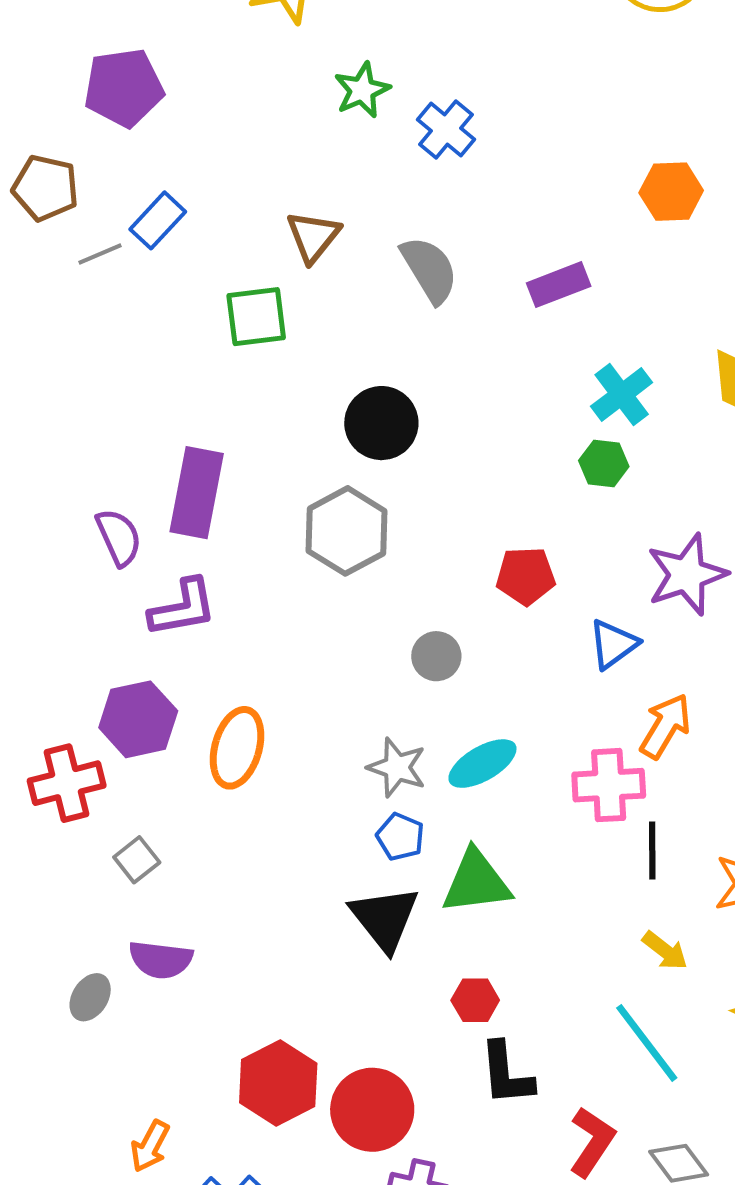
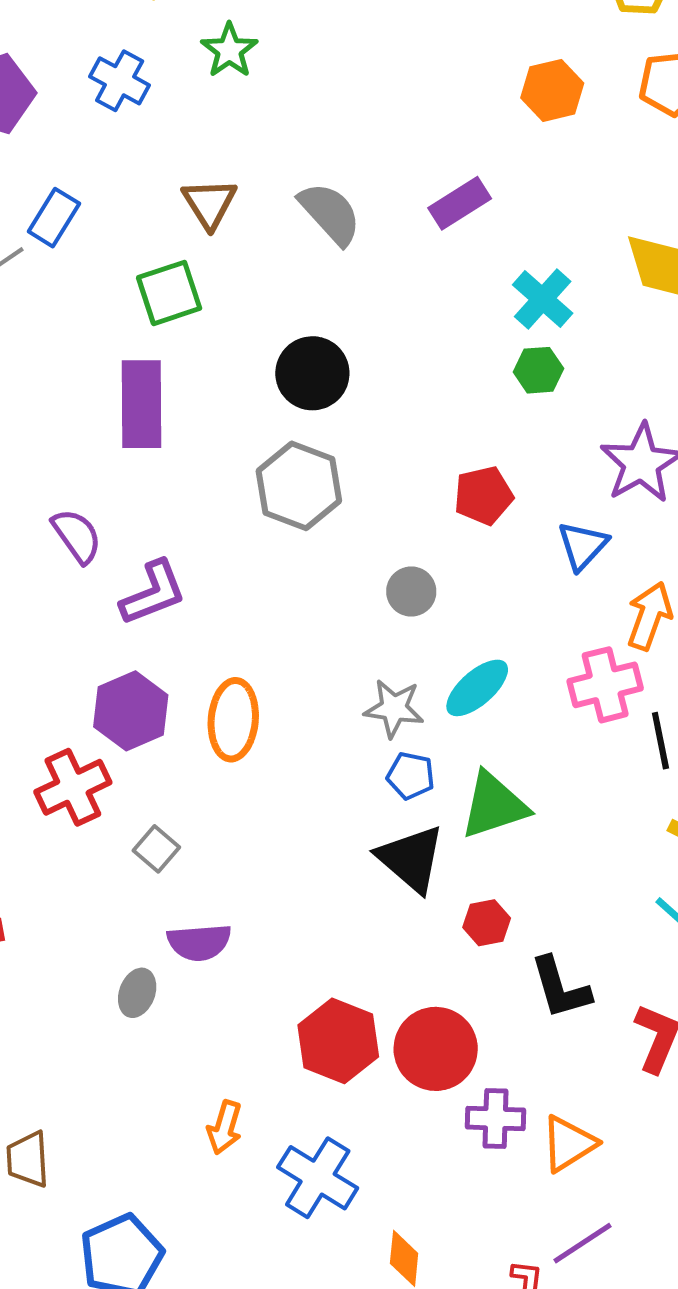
blue cross: (446, 129) -> (120, 81), moved
purple rectangle: (197, 493) -> (142, 404), moved
red hexagon: (475, 1000) -> (487, 923), moved

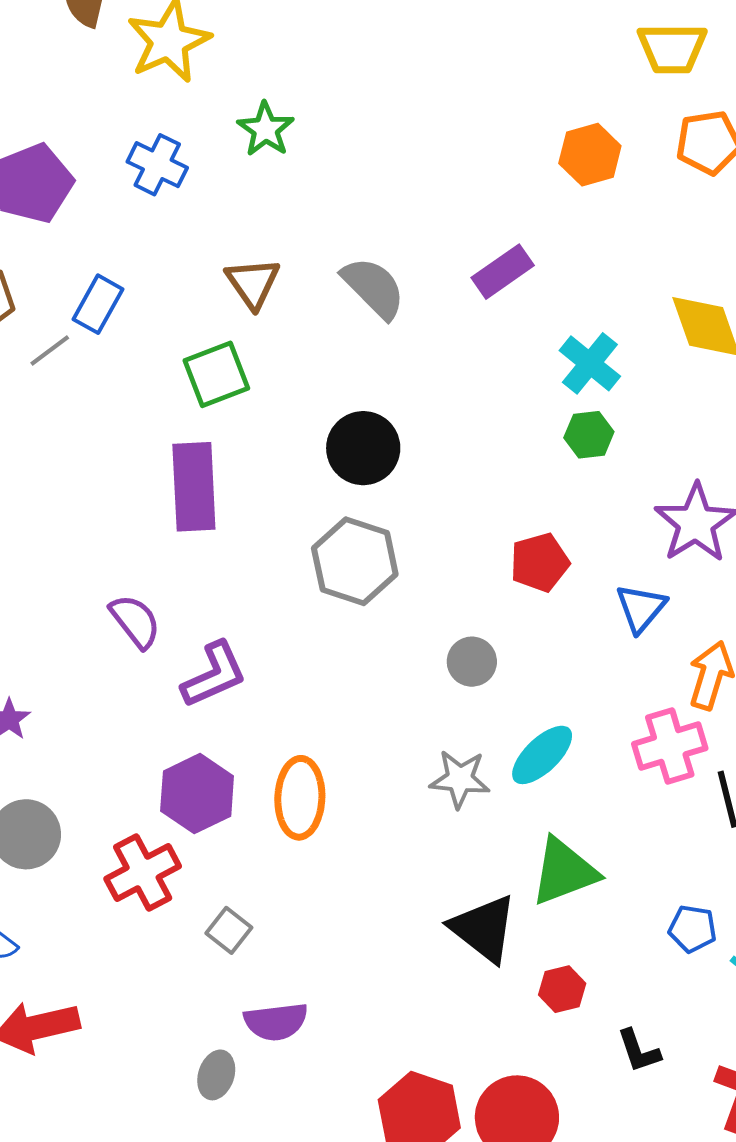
blue pentagon: (411, 776) -> (692, 929), moved
black L-shape: (560, 988) -> (639, 1051), size x0.7

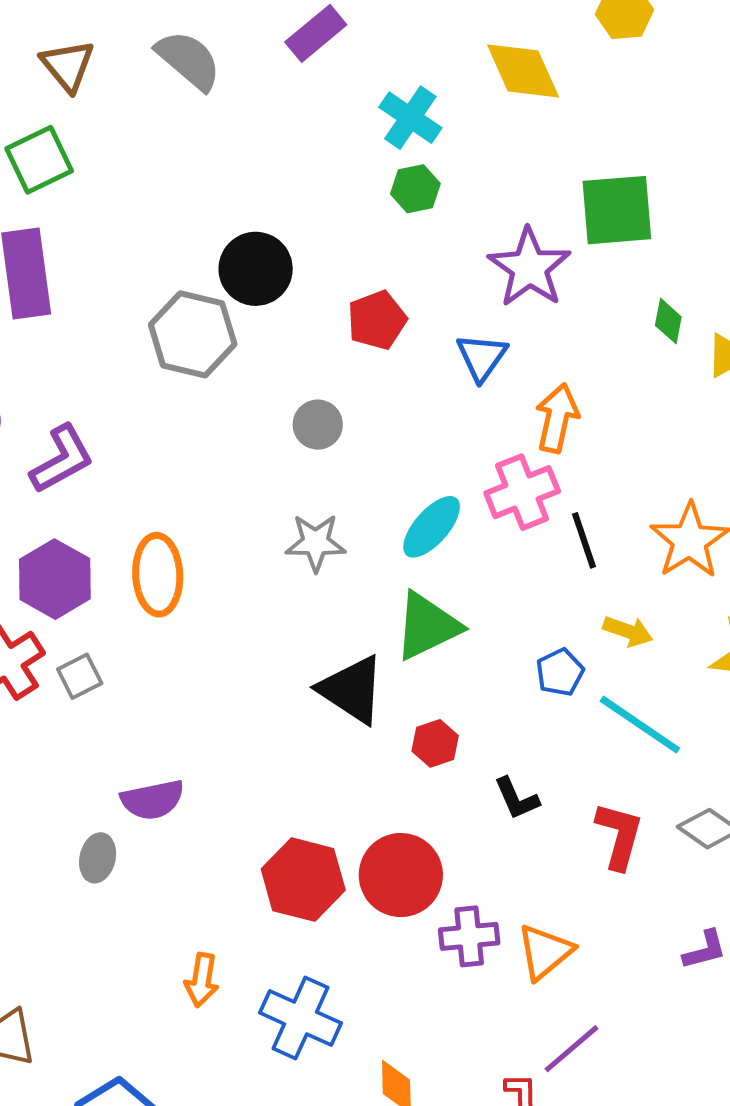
black circle: (363, 448) -> (256, 269), moved
cyan ellipse: (542, 755) -> (432, 527), moved
blue pentagon: (692, 929) -> (560, 672), turned -30
gray square: (229, 930) -> (80, 676), moved, turned 30

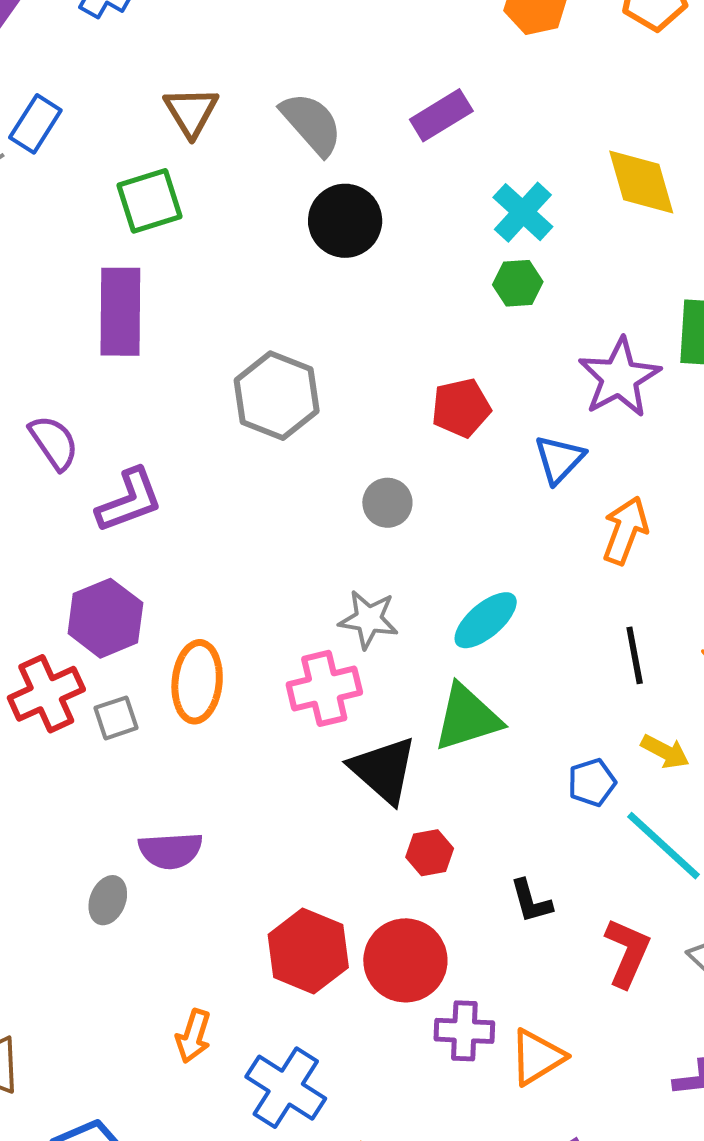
black circle: (256, 269) -> (345, 221), moved
pink cross: (522, 492) -> (324, 688), moved
orange ellipse: (158, 575) -> (197, 682), moved
red hexagon: (435, 743) -> (430, 853), moved

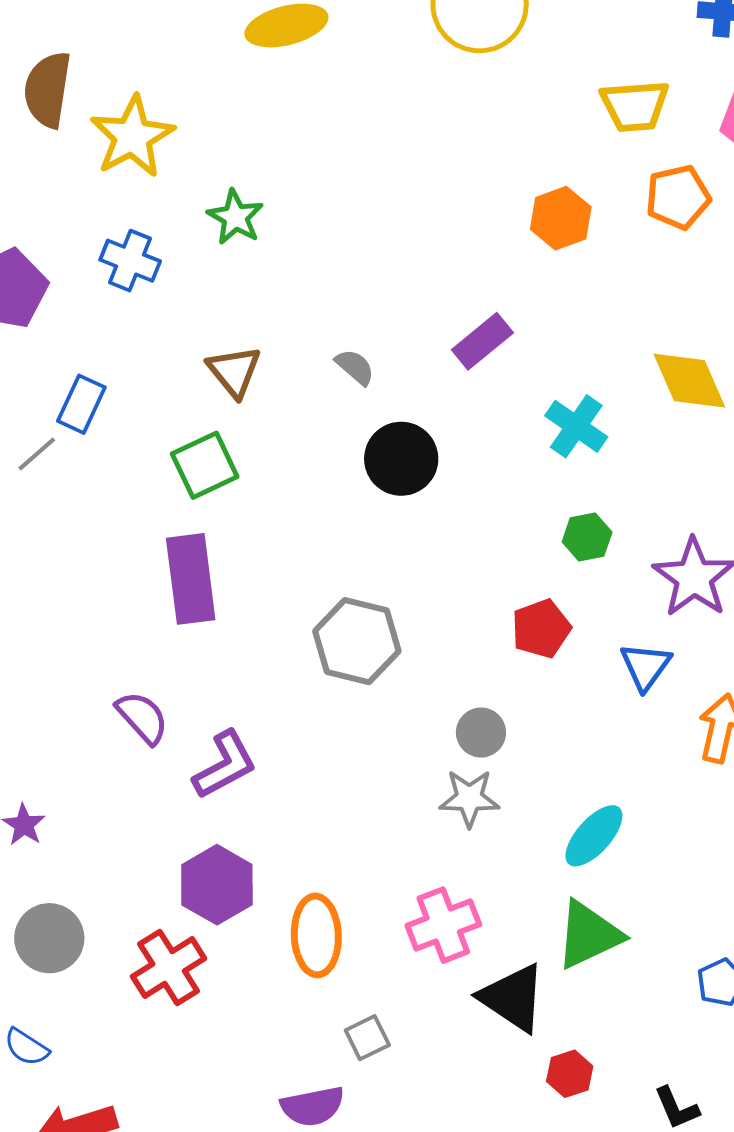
gray semicircle: (312, 124) -> (355, 367), size x0.6
green hexagon: (518, 283) -> (587, 537), moved
gray star: (369, 619) -> (469, 798), moved
gray square: (116, 718) -> (367, 1038), moved

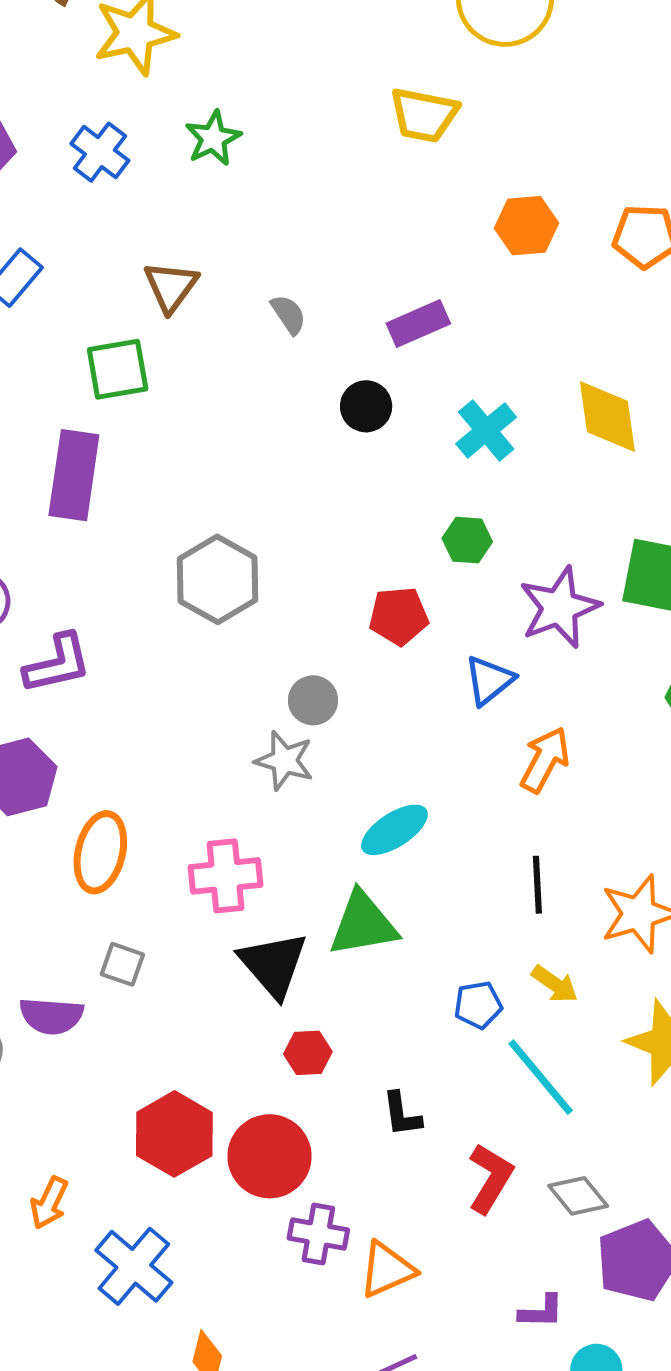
yellow trapezoid: (635, 106) -> (424, 115), moved
black circle: (401, 459) -> (366, 406), moved, size x0.7
gray square: (367, 1038) -> (122, 964), turned 30

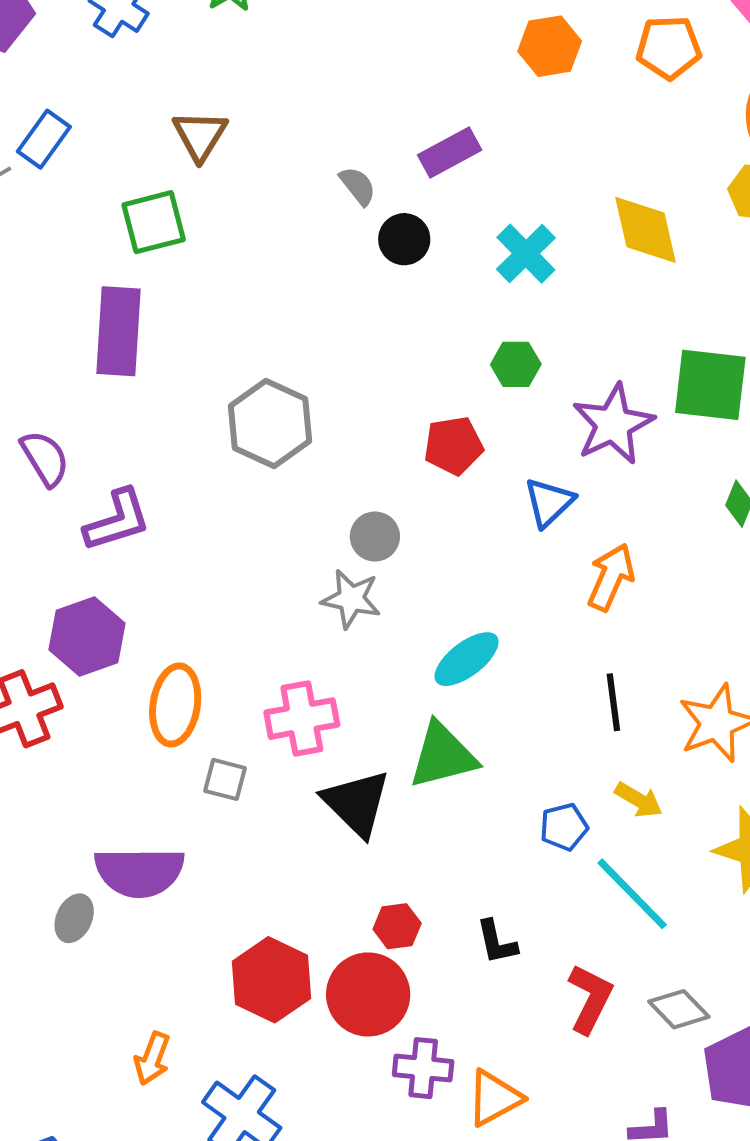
gray semicircle: (289, 314) -> (358, 186), moved
gray square: (122, 964) -> (225, 779), moved
purple semicircle: (51, 1016) -> (139, 872), size x1.4
red hexagon: (308, 1053) -> (397, 926), moved

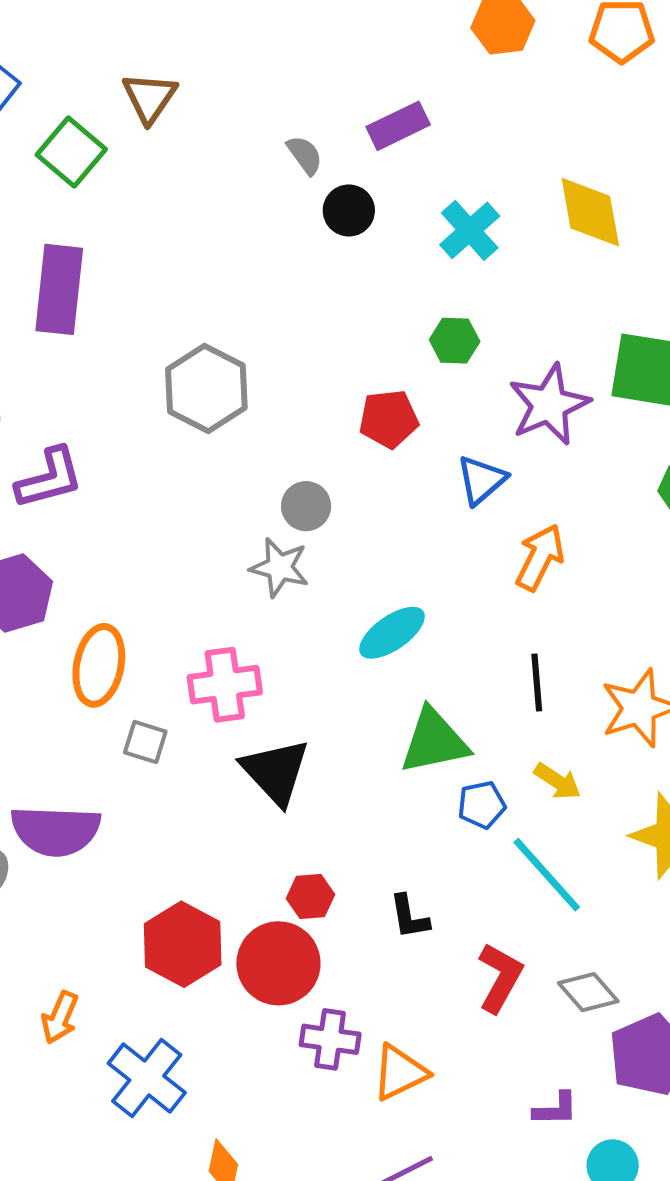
green square: (154, 222) -> (71, 152), moved, turned -38
green triangle: (443, 755) -> (434, 741), moved

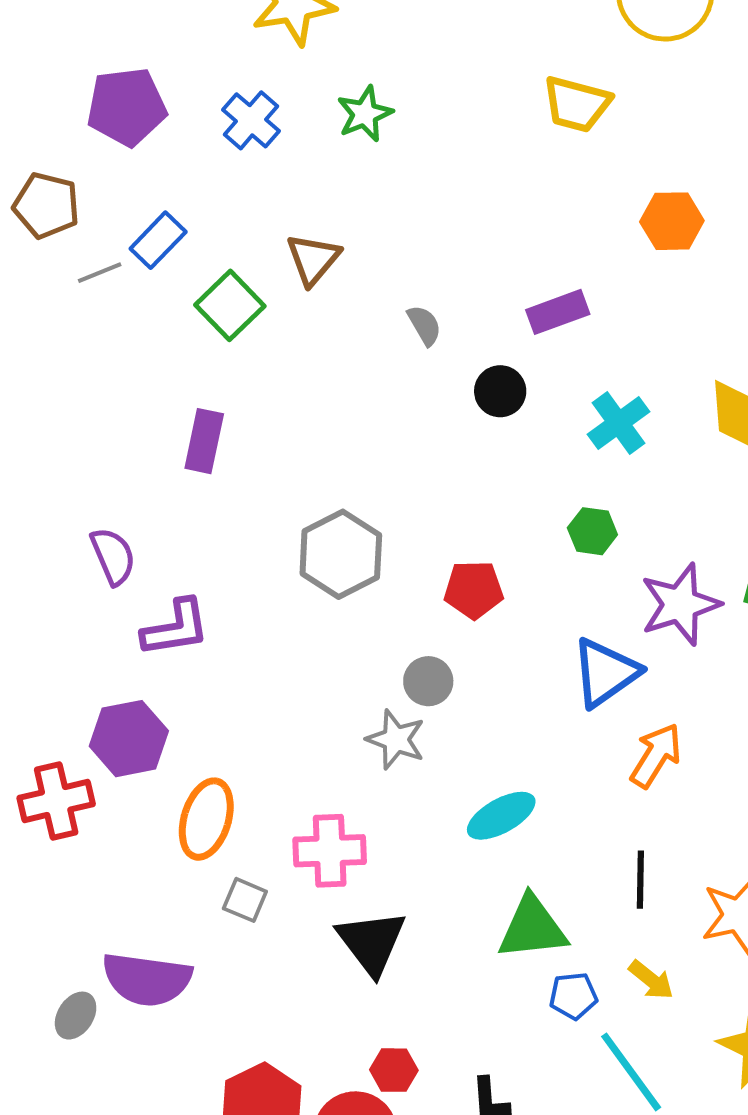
gray semicircle: (305, 155) -> (424, 325), moved
purple rectangle: (59, 289) -> (204, 441), size x0.7
red pentagon: (389, 419) -> (474, 590), moved
blue triangle: (481, 480) -> (605, 673), size x1.4

